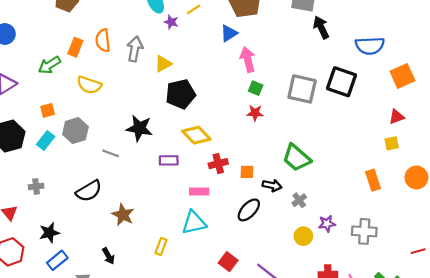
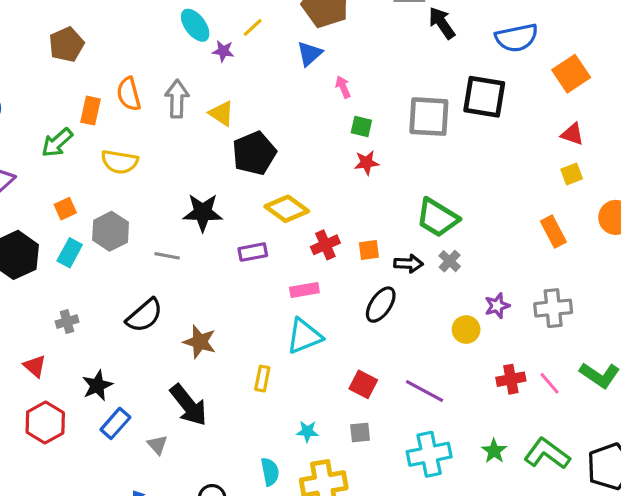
pink arrow: (248, 59) -> (343, 87), size x0.6
yellow triangle: (163, 64) -> (221, 113), turned -48
red triangle: (397, 117) -> (572, 134), turned 49
gray cross: (299, 200) -> (450, 261), moved
black arrow: (108, 256) -> (188, 405), size x1.8

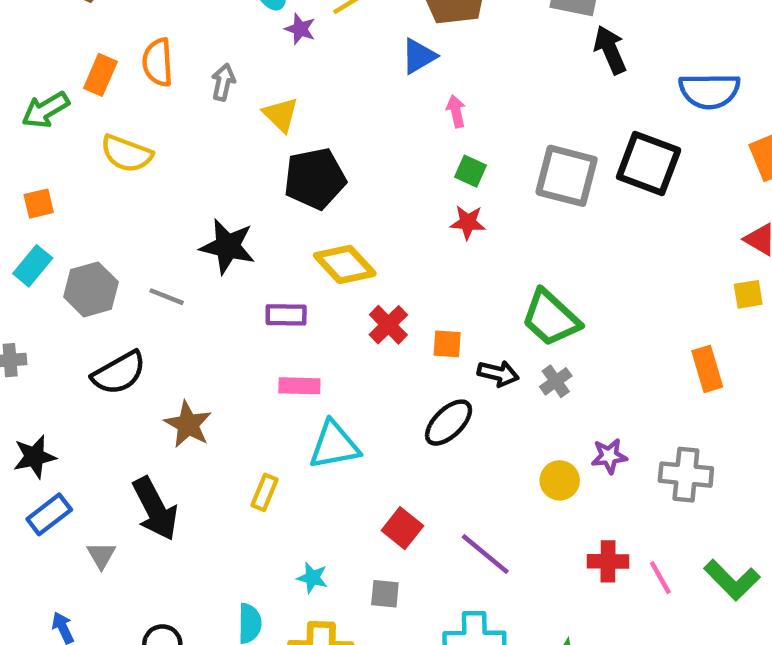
gray arrow: (177, 99) -> (223, 82), size x0.7
gray hexagon: (111, 231) -> (91, 289), moved
red cross: (325, 245) -> (388, 325), turned -32
pink rectangle: (304, 290) -> (299, 386), moved

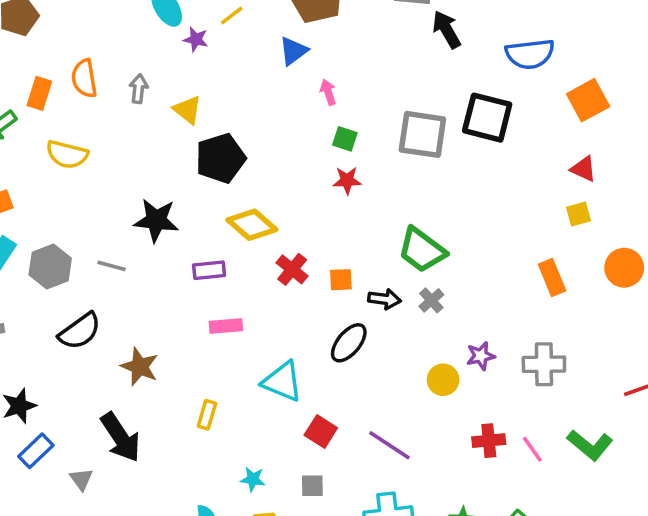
cyan triangle: (334, 445) -> (282, 381), moved, turned 39

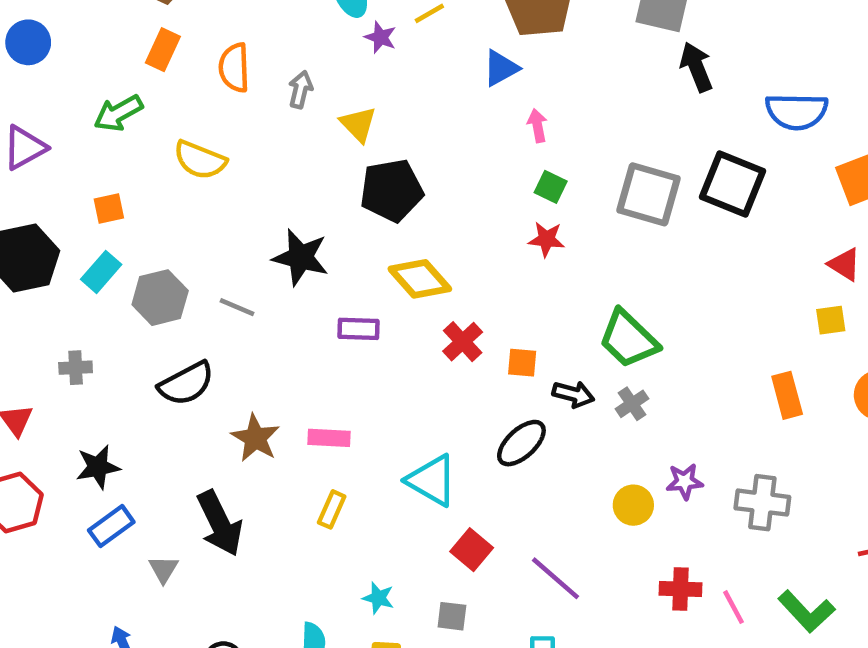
orange rectangle: (39, 93) -> (163, 50), moved
pink rectangle: (226, 326) -> (329, 438), moved

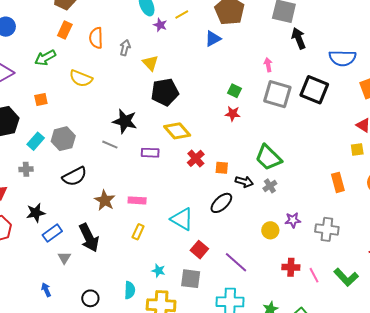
pink arrow: (537, 126) -> (268, 65), moved
cyan rectangle: (101, 272) -> (36, 141), moved
gray line: (237, 307) -> (110, 145), moved
blue rectangle: (111, 526) -> (52, 233), moved
gray square: (452, 616) -> (191, 279), size x1.5

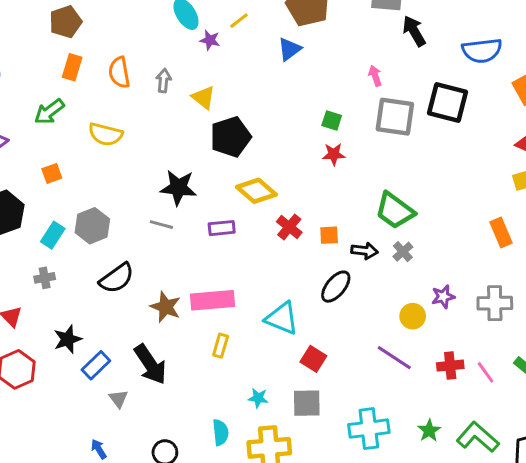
pink rectangle: (137, 200) -> (213, 300), size x1.6
purple line: (236, 262) -> (394, 358), moved

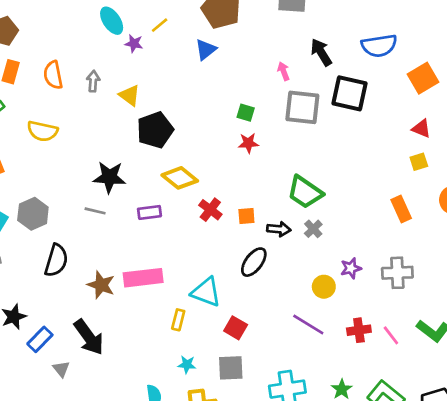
black arrow: (414, 31) -> (321, 52), moved
black semicircle: (117, 278) -> (56, 260), turned -36
yellow rectangle: (221, 346) -> (178, 320), moved

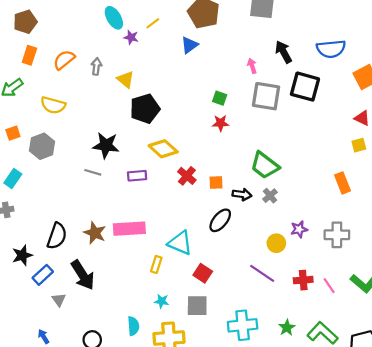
orange semicircle: (53, 75) -> (64, 60), turned 60
gray hexagon: (33, 214) -> (42, 146), moved
black semicircle: (56, 260) -> (57, 236), moved

